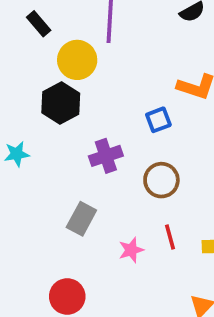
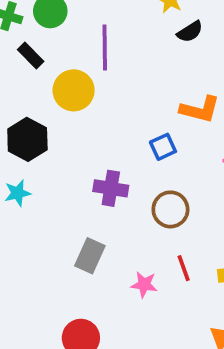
black hexagon: (61, 103) -> (27, 139), moved
purple cross: (106, 156) -> (111, 188), turned 32
pink star: (131, 250) -> (144, 285), turned 30

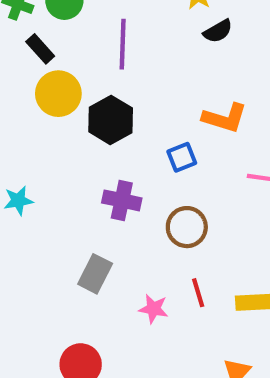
yellow circle: (74, 90) -> (58, 94), moved
black hexagon: (27, 139) -> (111, 120), moved

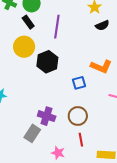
black rectangle: (40, 49) -> (28, 22), moved
purple cross: (122, 200) -> (47, 116), moved
red line: (198, 293) -> (81, 140), moved

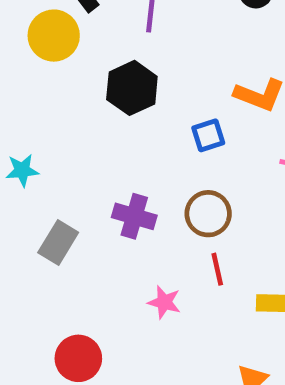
yellow circle: (24, 47) -> (54, 36), moved
gray rectangle: (32, 133) -> (58, 243), moved

